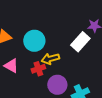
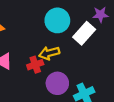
cyan circle: (34, 41) -> (57, 20), moved

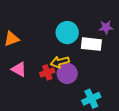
white rectangle: (84, 33) -> (91, 44), turned 54
purple circle: (57, 83) -> (67, 73), moved

